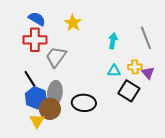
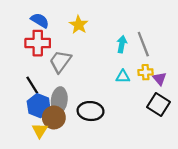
gray line: (146, 38) -> (143, 44), moved
black square: (129, 91) -> (158, 105), moved

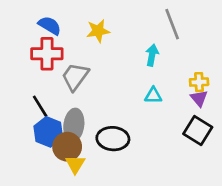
yellow star: (79, 25) -> (98, 31), turned 30
gray line: (143, 44) -> (172, 24), moved
yellow cross: (146, 72) -> (199, 82), moved
yellow triangle: (40, 130) -> (75, 164), moved

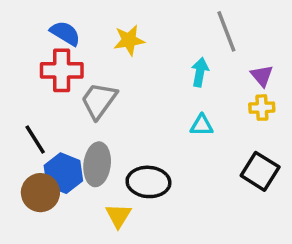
purple triangle: (199, 98) -> (262, 76), moved
black line: (40, 106) -> (35, 139), moved
brown circle: (67, 147) -> (40, 193), moved
yellow triangle: (75, 164) -> (118, 216), moved

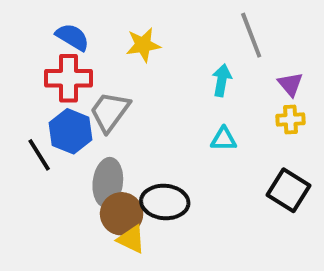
blue hexagon: (63, 173) -> (70, 131), moved
brown circle: (40, 193) -> (122, 214), moved
yellow triangle: (118, 216) -> (131, 239), turned -36

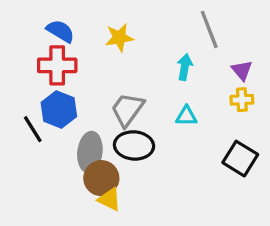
gray trapezoid: (110, 112) -> (127, 110), moved
black ellipse: (165, 202) -> (134, 145), moved

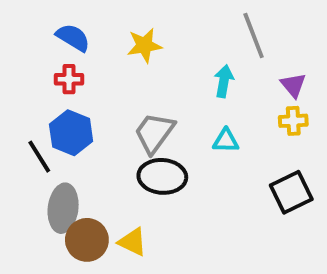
red cross: (57, 65) -> (69, 79), size x0.6
gray ellipse: (90, 152) -> (63, 208), moved
black square: (240, 159) -> (291, 192), turned 32
brown circle: (101, 178) -> (87, 240), moved

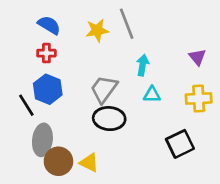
gray line: (254, 36) -> (127, 24), moved
cyan arrow: (224, 81) -> (143, 65), moved
yellow cross: (293, 121) -> (199, 98), moved, size x1.4
black square: (291, 192) -> (180, 144), moved

